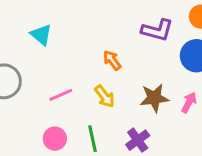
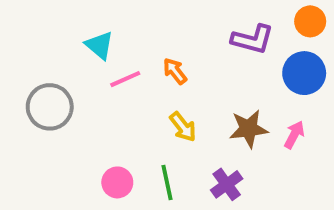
orange arrow: (112, 60) -> (175, 71), moved
pink line: (61, 95) -> (125, 79), moved

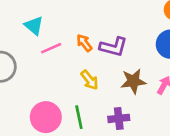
purple L-shape: (252, 39) -> (113, 47), moved
pink circle: (117, 182) -> (46, 117), size x1.5
purple cross: (227, 184) -> (119, 118), turned 30

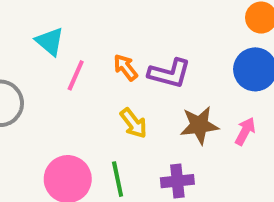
pink line: (51, 48) -> (76, 75), turned -42

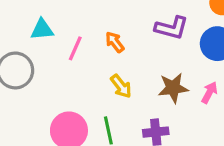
cyan triangle: (50, 41) -> (42, 29), moved, turned -45
purple L-shape: (169, 73) -> (172, 28), moved

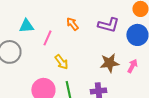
orange arrow: (115, 42) -> (72, 24), moved
yellow arrow: (121, 86) -> (61, 62), moved

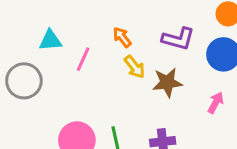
yellow arrow: (61, 62) -> (135, 67), moved
brown star: (109, 63) -> (167, 82), moved

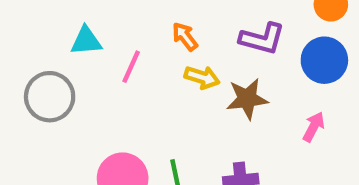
yellow arrow: (135, 67) -> (202, 77), turned -35

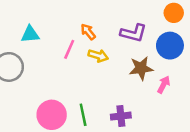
pink line: (131, 67) -> (69, 49), moved
brown star: (247, 99) -> (141, 68), moved

